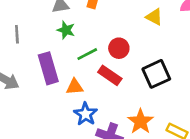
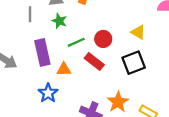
yellow triangle: (154, 17) -> (138, 32), moved
gray line: (17, 34) -> (30, 14), moved
blue star: (86, 114) -> (48, 93), moved

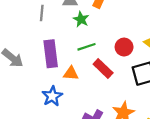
green star: (59, 21) -> (81, 19), moved
red circle: (103, 39) -> (124, 47), moved

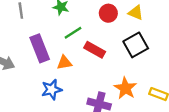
red circle: (124, 47) -> (108, 13), moved
blue star: (52, 96) -> (52, 90), turned 30

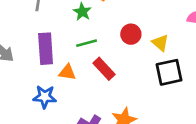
black square: (136, 45) -> (169, 72), moved

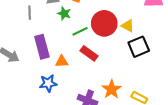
red circle: (131, 34) -> (104, 23), size x1.6
green line: (87, 43) -> (80, 31), moved

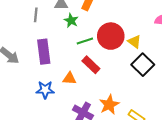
black square: (139, 47) -> (143, 65), turned -30
orange triangle: (62, 61) -> (70, 78), moved

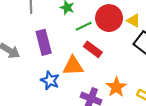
orange triangle: (70, 78) -> (73, 66), size x1.5
blue star: (45, 90) -> (50, 80), turned 30

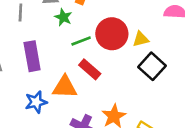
yellow triangle: (134, 21) -> (141, 39), turned -48
blue star: (50, 80) -> (36, 102), turned 30

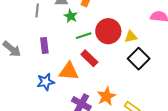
purple rectangle: (32, 56) -> (44, 45), size x0.7

